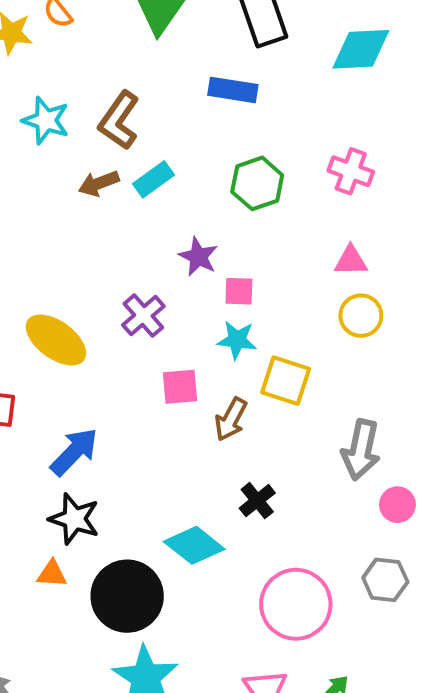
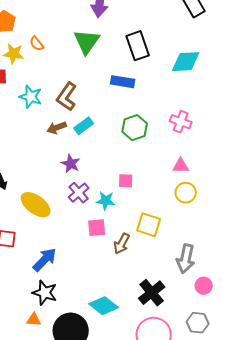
purple star: (198, 257) -> (71, 164), moved
cyan star: (237, 340) -> (106, 201), moved
black cross: (257, 501) -> (152, 293), moved, size x1.5

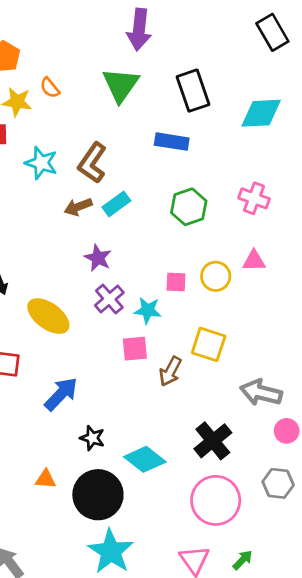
yellow circle: (186, 193) -> (216, 276), moved
gray arrow: (186, 259) -> (261, 393), turned 92
black star: (45, 293) -> (92, 438), moved, size x0.7

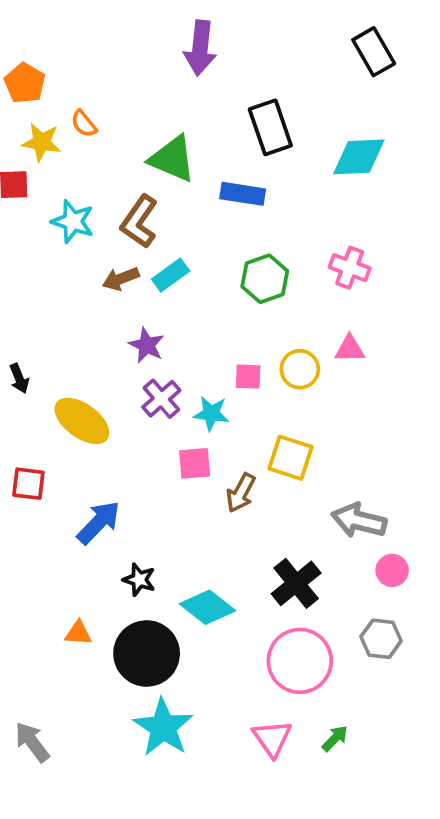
green triangle: (121, 85) -> (172, 159), moved, turned -42

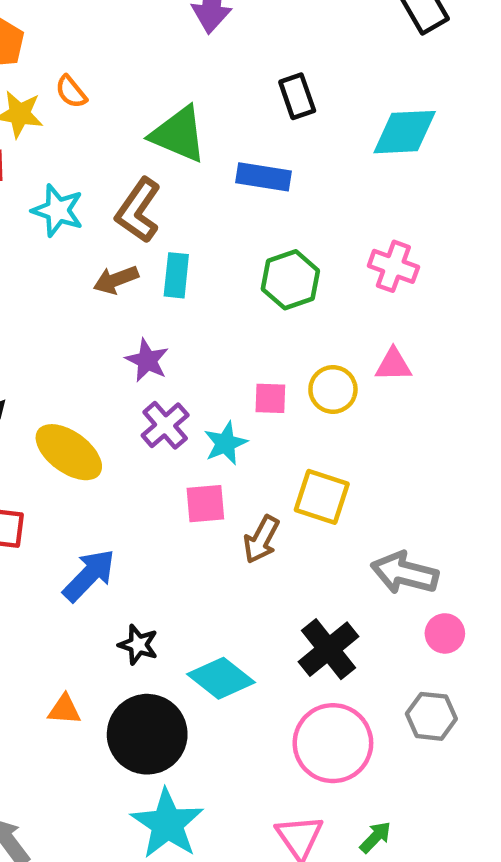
black rectangle: (270, 127) -> (297, 96), size x0.7
cyan rectangle: (171, 275) -> (176, 275), turned -48
cyan star: (211, 414) -> (226, 443), turned -30

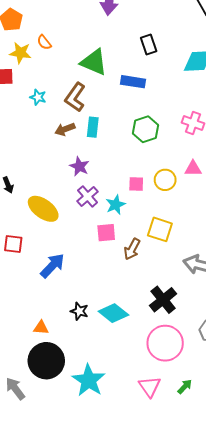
cyan star: (58, 210) -> (38, 97), size x0.7
black star: (138, 645) -> (79, 311), moved
black circle: (147, 734) -> (46, 361), moved

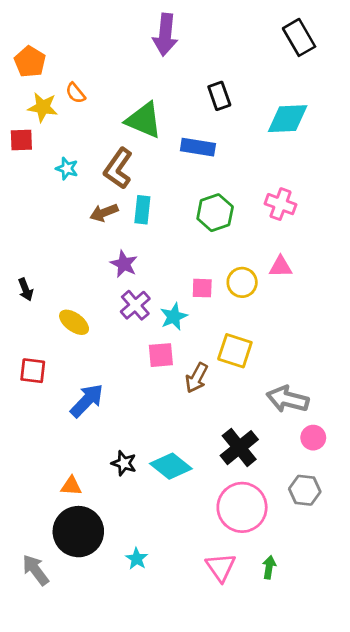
yellow ellipse: (43, 209) -> (74, 322), size x0.7
cyan star: (89, 380) -> (137, 559), size x0.5
green arrow: (185, 387) -> (269, 567), turned -35

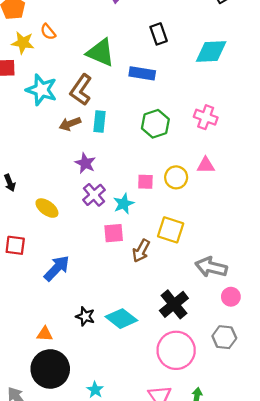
cyan star: (67, 168) -> (41, 90), size x1.8

